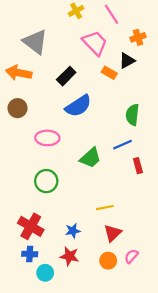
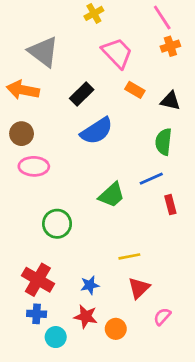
pink line: (111, 14) -> (162, 18), moved
black triangle: (127, 61) -> (170, 101), moved, turned 42
pink ellipse: (47, 138) -> (34, 166), moved
orange circle: (108, 261) -> (116, 329), moved

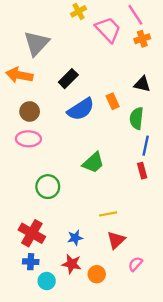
gray triangle: (43, 52) -> (36, 43), turned 36
pink trapezoid: (117, 53) -> (108, 30), moved
orange rectangle: (135, 90) -> (113, 101), moved, turned 35
brown circle: (22, 134) -> (30, 111), moved
blue line: (151, 179) -> (146, 146), moved, turned -54

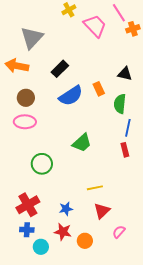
orange cross: (142, 39) -> (133, 29), moved
red cross: (32, 233) -> (28, 205), turned 30

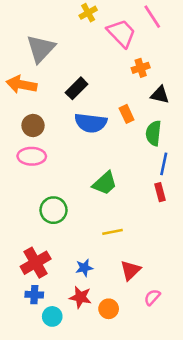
orange cross: (133, 29) -> (141, 68), moved
blue semicircle: (71, 96) -> (91, 123), turned 40
yellow line: (95, 188) -> (112, 232), moved

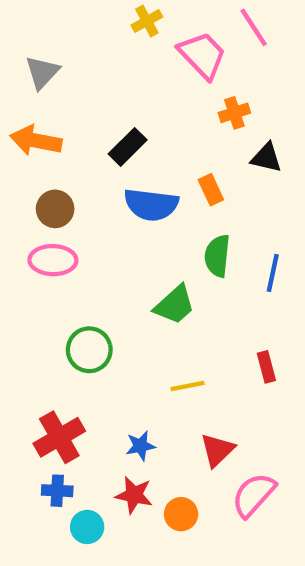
gray triangle: (41, 49) -> (42, 72), moved, size x0.7
green semicircle: (153, 133) -> (217, 256), moved
red rectangle: (160, 192) -> (266, 367), moved
pink semicircle: (152, 297) -> (254, 495), size x1.6

